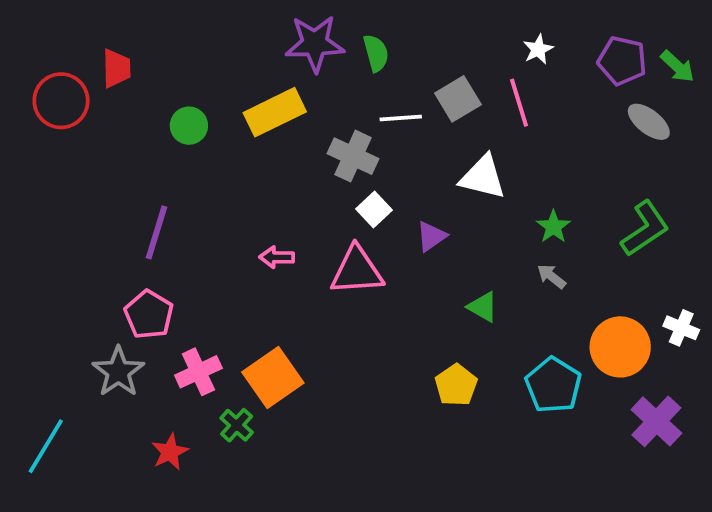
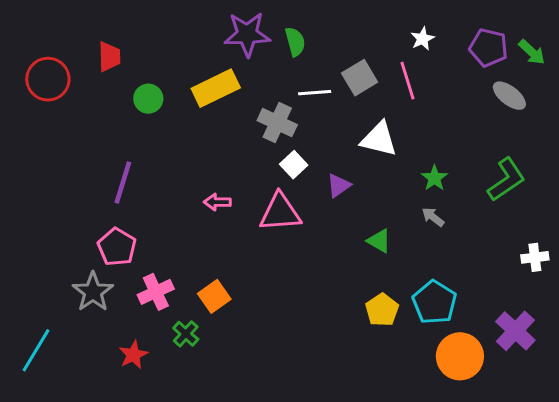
red trapezoid: (116, 68) -> (109, 57), moved
white cross: (681, 328) -> (535, 257), turned -30
orange circle: (620, 347) -> (460, 356), moved
orange square: (273, 377) -> (214, 296), size x0.7
yellow pentagon: (456, 385) -> (382, 310), moved

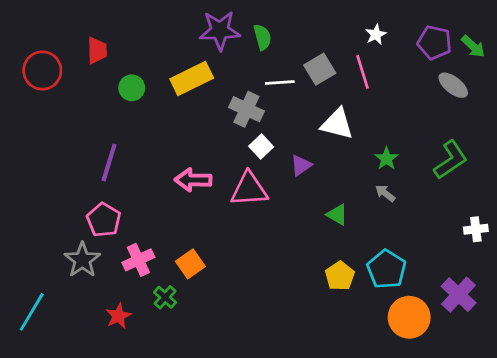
pink arrow: (217, 202) -> (193, 180), size x1.5

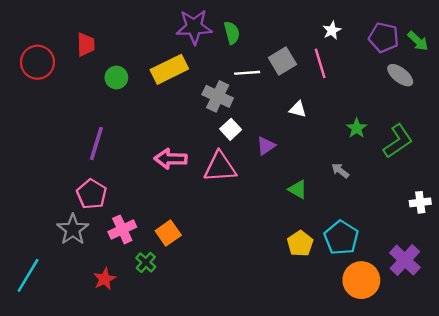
white triangle: (337, 124) -> (298, 109), size x0.6
green star: (386, 159) -> (357, 128), moved

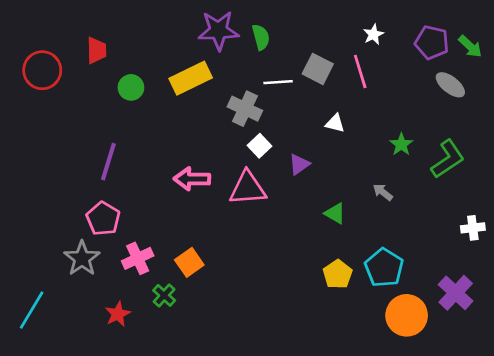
gray square: (282, 61) -> (318, 69), turned -32

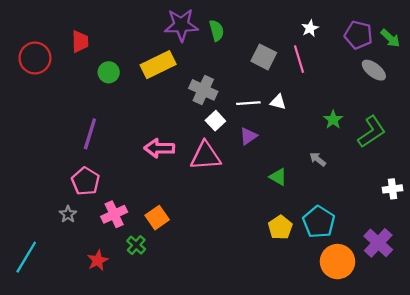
white line: (278, 82) -> (248, 103), moved
gray star: (82, 258) -> (68, 214), size x0.6

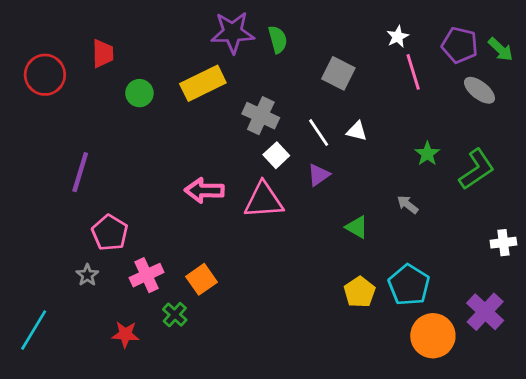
pink line: (299, 59) -> (413, 72), moved
white line: (248, 103) -> (319, 133), turned 60
purple line: (90, 134) -> (80, 172), moved
red star: (98, 260) -> (125, 334), turned 30

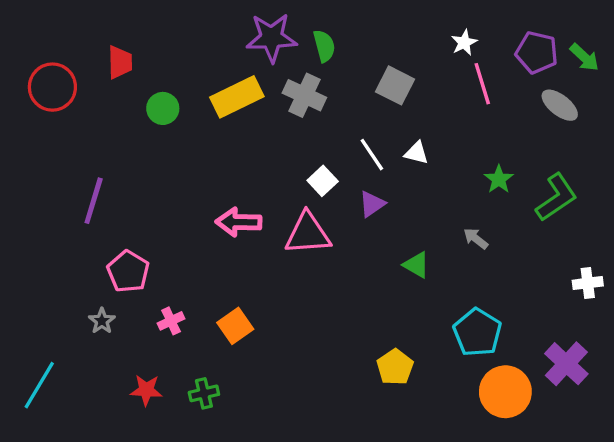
gray cross: (261, 116) -> (304, 95), moved
pink cross: (147, 275) -> (171, 321), size x0.7
yellow pentagon: (360, 292) -> (395, 367), moved
green cross: (175, 315) -> (204, 393), moved, turned 35

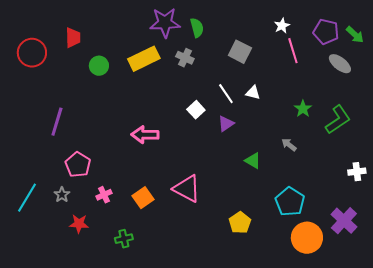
gray cross: (304, 95) -> (185, 58), size x0.7
pink triangle: (308, 234) -> (187, 189), moved, turned 32
cyan line: (39, 385) -> (27, 198), moved
red star: (146, 390) -> (79, 224), moved

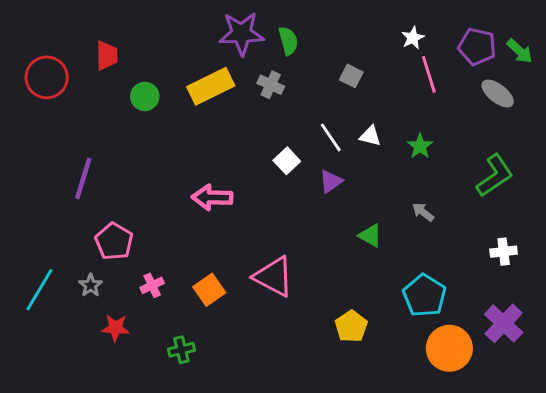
gray square: (240, 52) -> (351, 76), size x0.7
green star: (303, 109) -> (420, 146), moved
white cross: (357, 172) -> (504, 252), moved

